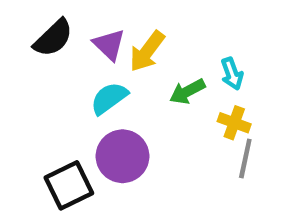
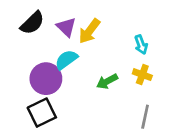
green arrow: (187, 92) -> (107, 81), moved
purple circle: (122, 156) -> (46, 79), moved
gray line: (245, 158) -> (145, 117), moved

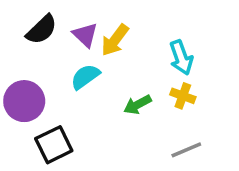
cyan arrow: (141, 45) -> (181, 57), size x1.4
purple circle: (46, 79) -> (24, 101), moved
gray line: (145, 117) -> (186, 150), turned 55

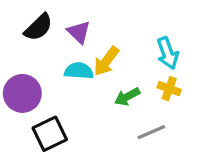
yellow arrow: (115, 40) -> (106, 61), moved
cyan semicircle: (85, 77) -> (79, 71), turned 40
gray line: (186, 150) -> (151, 132), moved

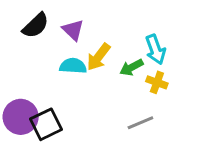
purple circle: (22, 93) -> (21, 117), moved
green arrow: (127, 97) -> (131, 67), moved

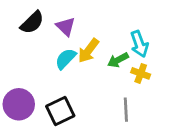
cyan semicircle: (73, 66) -> (66, 59), turned -50
gray line: (140, 123) -> (126, 110), turned -70
black square: (46, 124) -> (60, 111), moved

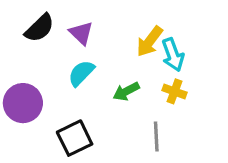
yellow arrow: (88, 51) -> (150, 41), moved
green arrow: (118, 60) -> (126, 91), moved
purple circle: (19, 104) -> (23, 103), moved

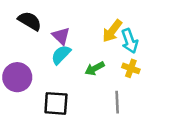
black semicircle: (40, 28) -> (30, 21), turned -105
purple triangle: (81, 33) -> (61, 36), moved
black square: (75, 138) -> (56, 103), turned 30

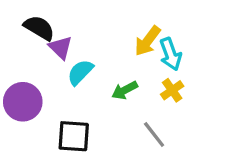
purple triangle: (61, 36) -> (61, 48), moved
yellow cross: (131, 68) -> (172, 90), turned 35
gray line: (117, 102) -> (154, 135), turned -35

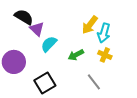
cyan arrow: (171, 54) -> (104, 33), turned 36
yellow cross: (172, 90) -> (105, 55), turned -32
black square: (74, 136) -> (45, 83), turned -35

